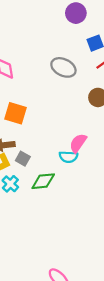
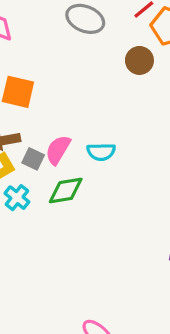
pink semicircle: (78, 143) -> (58, 150), moved

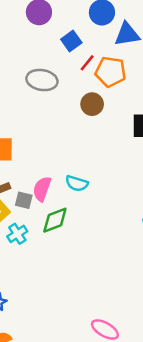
cyan semicircle: (101, 152) -> (77, 183), turned 30
cyan cross: (17, 198) -> (17, 234), turned 30

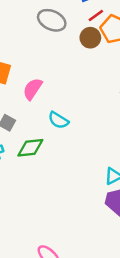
brown circle: (92, 104) -> (90, 38), moved
pink semicircle: (42, 189) -> (33, 89), moved

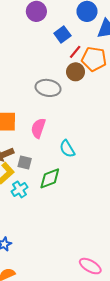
gray ellipse: (52, 20) -> (48, 88), moved
cyan semicircle: (58, 120) -> (67, 149), turned 42

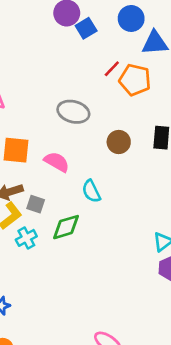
blue square: (62, 34) -> (86, 28), moved
brown circle: (76, 72) -> (119, 142), moved
pink semicircle: (38, 128) -> (57, 162), turned 96

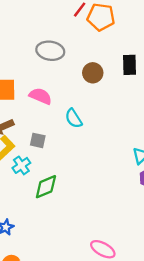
gray square: (36, 204) -> (38, 140), moved
green diamond: (66, 227) -> (46, 187), moved

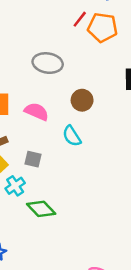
brown circle: (93, 73) -> (82, 100), moved
green diamond: (46, 187) -> (41, 209), turned 68

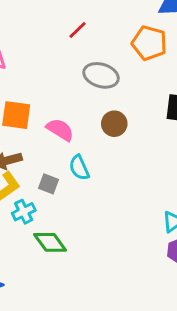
red line: (80, 19) -> (78, 30), moved
gray ellipse: (48, 63) -> (101, 75), moved
cyan semicircle: (72, 136) -> (79, 168), moved

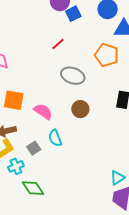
gray square: (48, 184) -> (34, 148), turned 32

